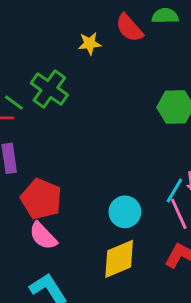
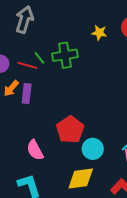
green cross: (49, 89) -> (65, 55), turned 30
red pentagon: (41, 199) -> (70, 130), moved

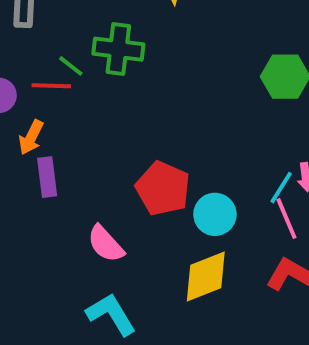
green cross: (65, 55) -> (118, 49), turned 30
purple rectangle: (27, 93) -> (47, 177), moved

